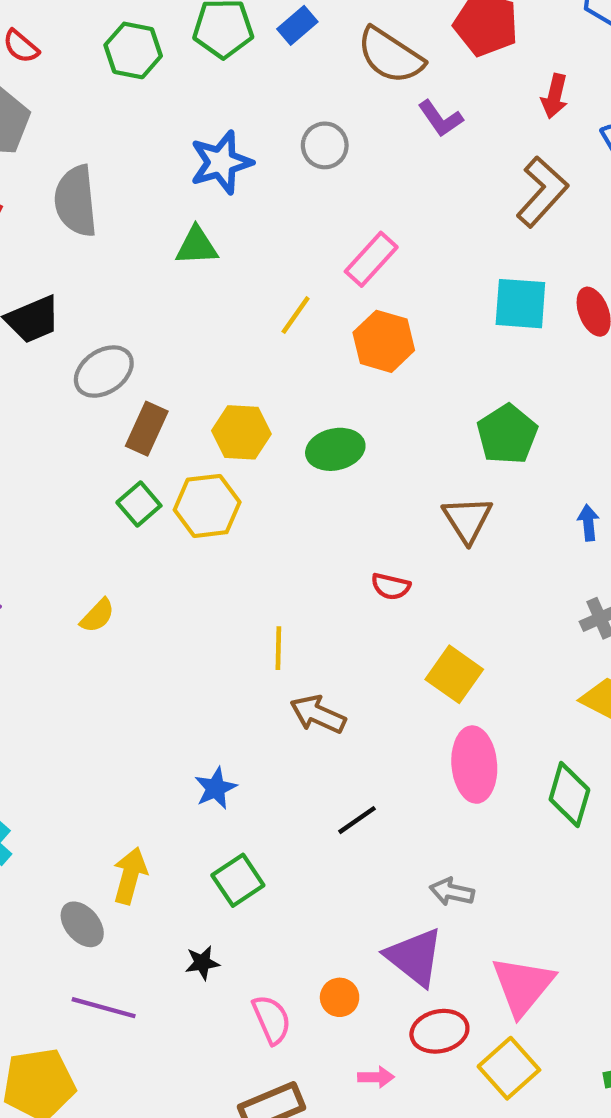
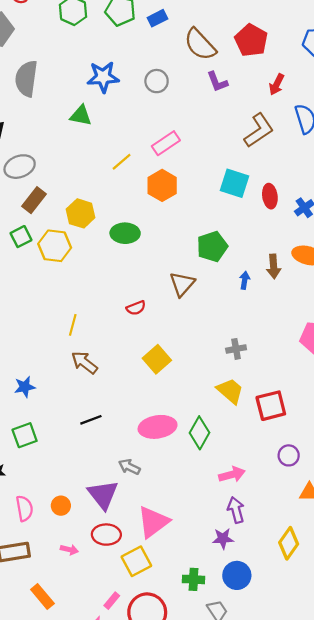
blue arrow: (588, 523) -> (245, 280), moved
red semicircle: (391, 586) -> (136, 308), turned -48
pink ellipse: (474, 765) -> (158, 427), moved, turned 72

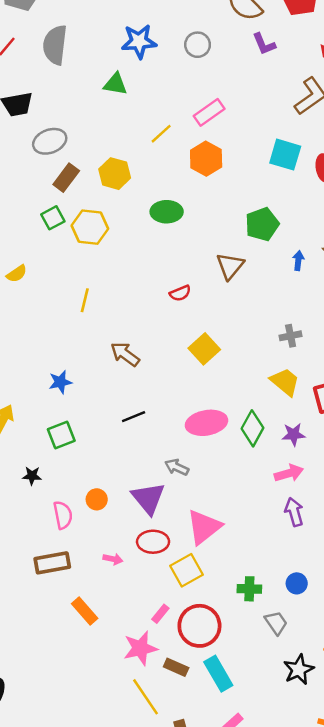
yellow hexagon: (81, 213) -> (115, 174), moved
yellow line: (73, 325) -> (85, 300), moved
orange circle: (61, 506) -> (97, 499), moved
purple star: (223, 539) -> (294, 434), moved
blue circle: (237, 575) -> (297, 583), size x0.7

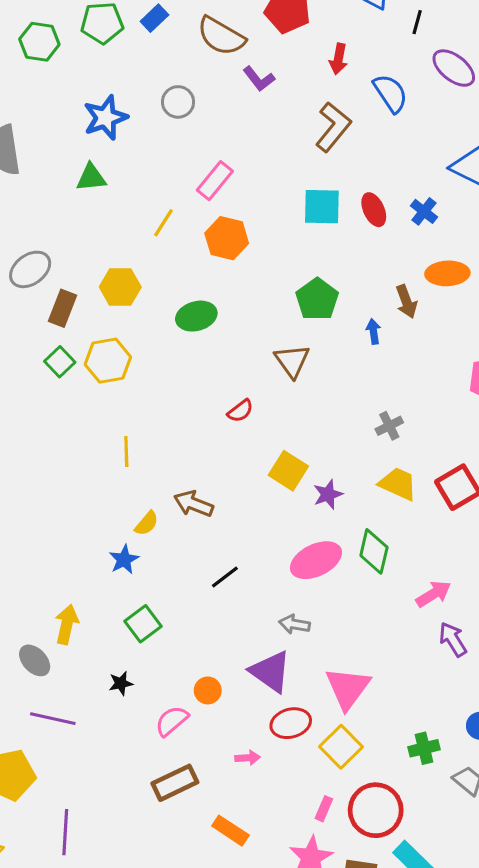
yellow semicircle: (17, 274) -> (147, 523), moved
purple star: (294, 434) -> (328, 494), moved
pink semicircle: (63, 515) -> (172, 721), turned -104

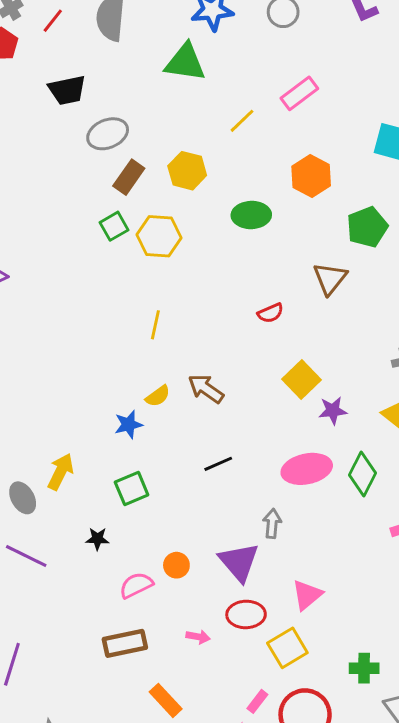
green triangle: (91, 177) -> (185, 62), size x1.4
orange hexagon: (227, 238) -> (311, 176), moved
gray arrow: (294, 624) -> (272, 524), turned 72
pink triangle: (348, 688) -> (307, 595), size x0.7

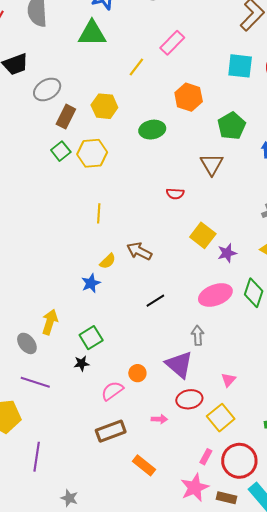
red semicircle: (271, 313) -> (175, 194), turned 36
green square: (132, 489) -> (91, 338), moved
pink triangle: (307, 595) -> (229, 380), size x0.7

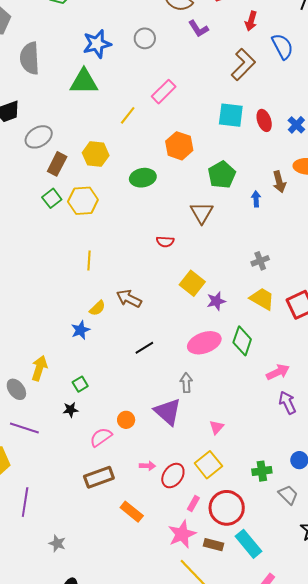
green square: (91, 338) -> (80, 384), size x0.7
red ellipse: (189, 399) -> (173, 476), moved, turned -45

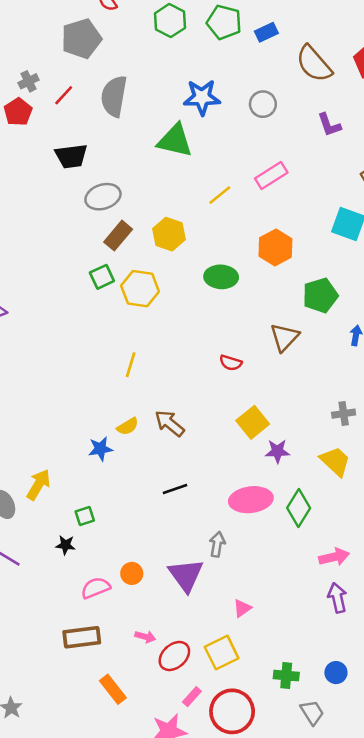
purple L-shape: (198, 29) -> (329, 125), moved

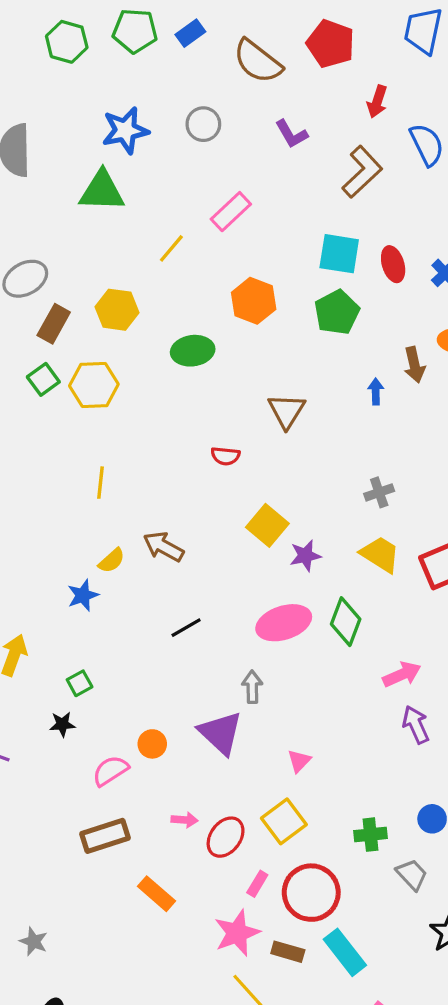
green pentagon: (320, 295) -> (337, 312), moved

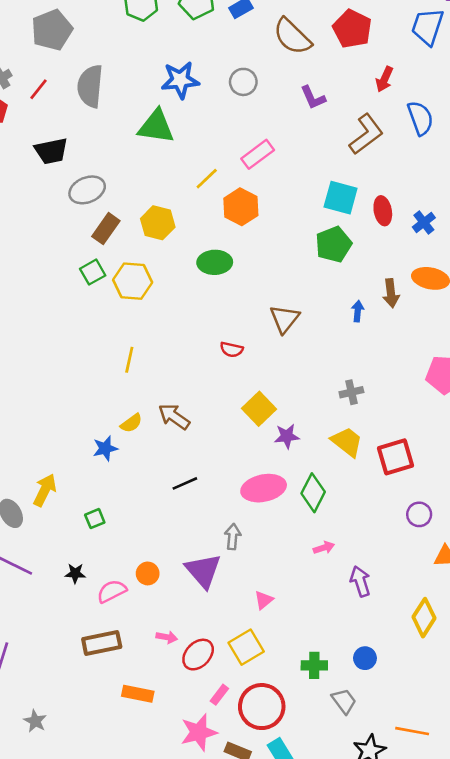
orange hexagon: (254, 301) -> (241, 207), moved
pink arrow: (402, 674) -> (324, 548), moved, size x0.7
black star: (62, 724) -> (75, 573), moved
orange rectangle: (157, 894) -> (138, 694), turned -36

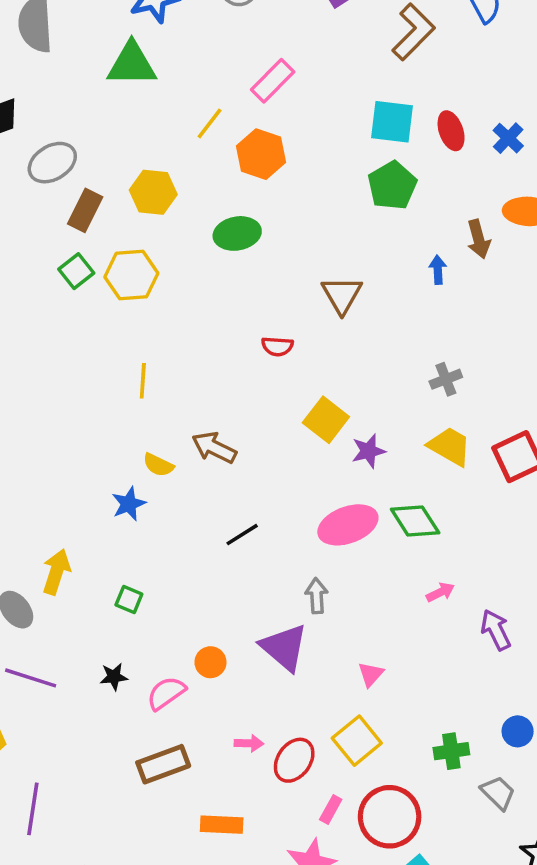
yellow semicircle: (131, 423) -> (158, 465), turned 70
green diamond: (313, 493) -> (415, 521), turned -51
green square: (95, 519) -> (129, 600), turned -36

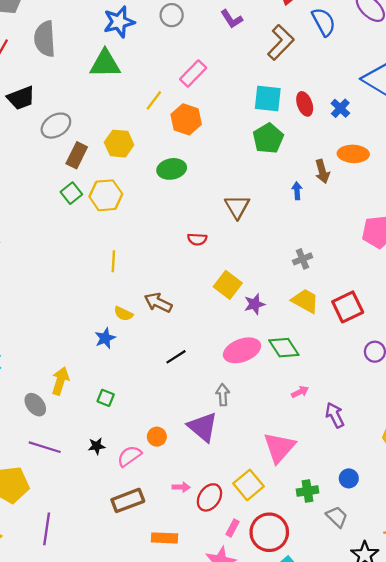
pink triangle: (371, 674) -> (279, 447), moved, size x2.0

